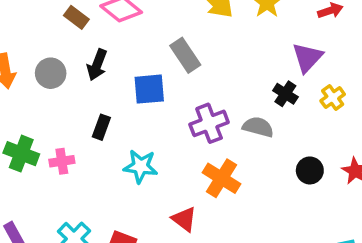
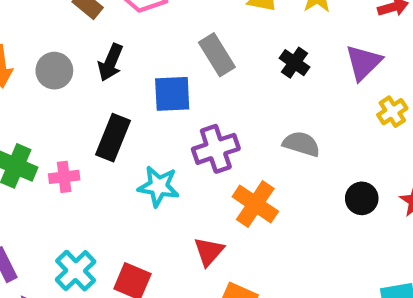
black cross: (285, 94) -> (294, 63), moved
purple cross: (209, 123) -> (216, 149), moved
black rectangle: (101, 127) -> (113, 138), size x1.5
red triangle: (184, 219) -> (209, 252), turned 32

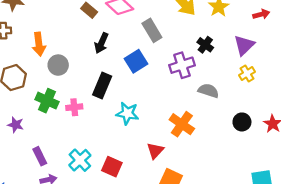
gray rectangle: (217, 55) -> (152, 30), moved
gray circle: (54, 71) -> (58, 65), moved
blue square: (172, 94) -> (136, 61), turned -30
yellow cross: (392, 112) -> (247, 74), moved
purple cross: (216, 149) -> (182, 65), moved

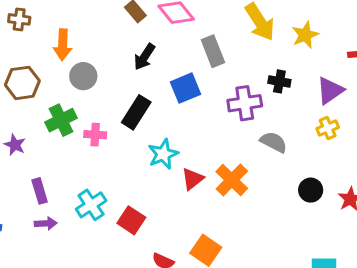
black cross: (205, 45) -> (279, 81), turned -35
green cross: (47, 101) -> (61, 120), turned 30
cyan star: (127, 113) -> (163, 154), turned 30
red triangle: (155, 151) -> (193, 179), moved

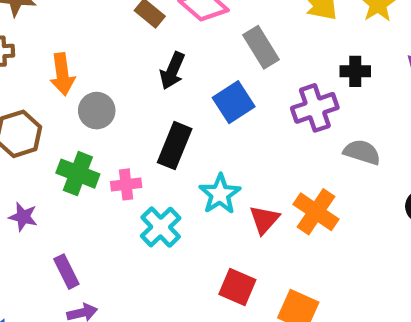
green cross: (61, 120) -> (78, 174), turned -32
cyan cross: (91, 205) -> (161, 227), moved
red square: (131, 220) -> (237, 287), moved

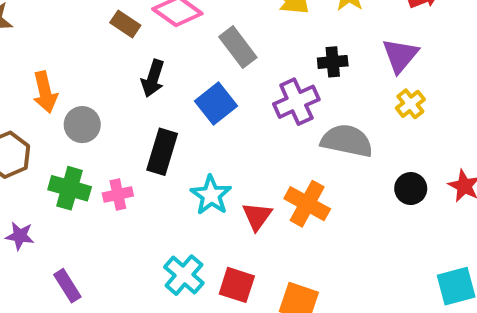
gray semicircle: (362, 152) -> (347, 141), size x1.4
cyan cross: (161, 227) -> (184, 275), moved

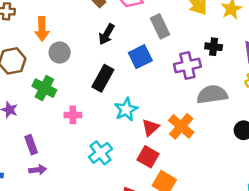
gray semicircle: (347, 141) -> (212, 95), turned -32
pink cross: (118, 194) -> (73, 115), moved
red square: (237, 285) -> (148, 157), moved

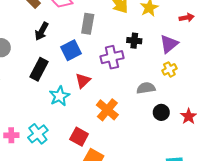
gray rectangle: (160, 26) -> (88, 24), turned 36
gray semicircle: (212, 95) -> (146, 88), moved, size x0.7
pink cross: (73, 115) -> (11, 135), moved
red triangle: (150, 128) -> (83, 81), moved

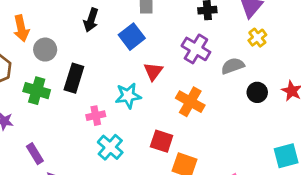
purple cross: (112, 57) -> (196, 49), moved, turned -35
black rectangle: (39, 69) -> (74, 78), moved
cyan star: (60, 96) -> (128, 96), turned 30
pink cross: (11, 135) -> (96, 116), moved

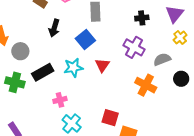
black rectangle: (74, 78) -> (43, 72), turned 45
cyan star: (128, 96) -> (73, 68), moved
orange cross: (190, 102) -> (146, 85), moved

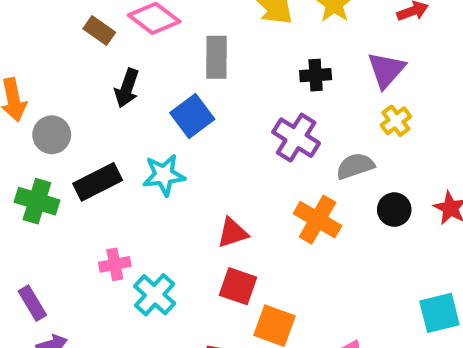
red triangle: (102, 65) -> (232, 233), moved, turned 35
pink cross: (60, 100) -> (115, 264), moved

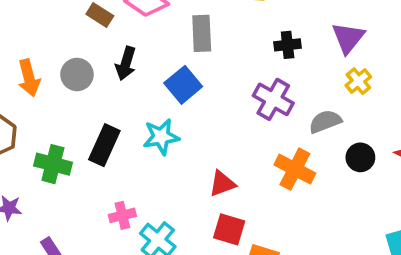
gray circle: (52, 135) -> (77, 74), moved
black rectangle: (98, 182) -> (104, 145), turned -36

